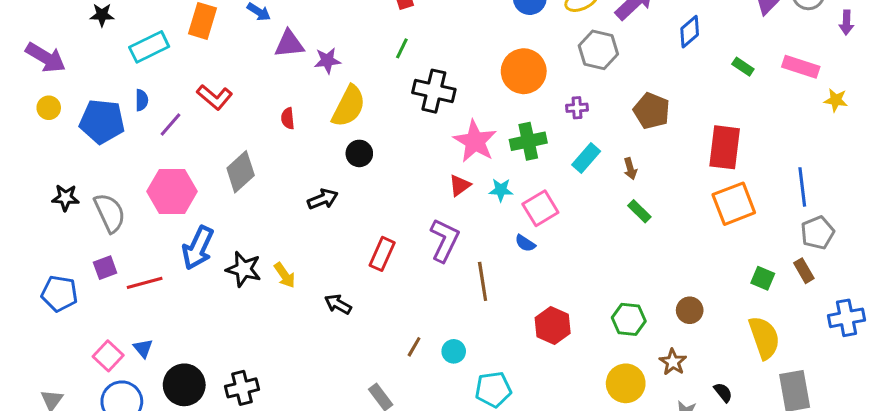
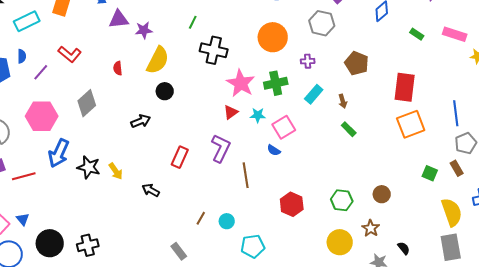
yellow semicircle: (764, 338) -> (452, 212), moved

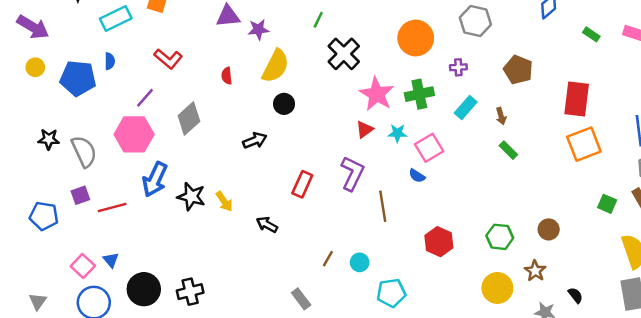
black cross: (214, 50) -> (344, 54), turned 32
purple line: (41, 72) -> (145, 98), moved

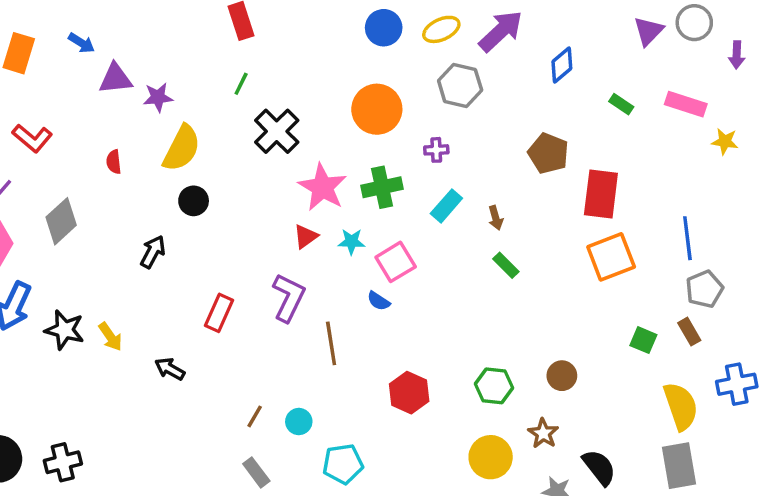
brown pentagon: (518, 70) -> (548, 153), moved
black arrow: (255, 140) -> (153, 252), turned -40
black semicircle: (575, 295) -> (599, 467), size x1.6
gray rectangle: (301, 299) -> (256, 472), moved

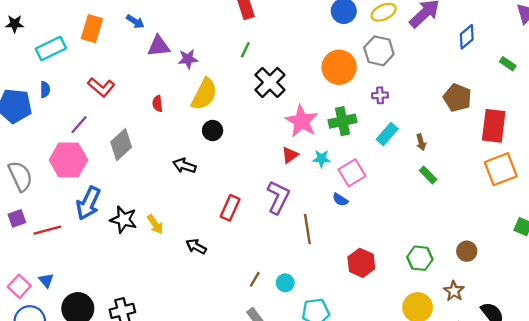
gray hexagon: (460, 85) -> (379, 51), moved
black arrow: (153, 252) -> (184, 166), turned -100

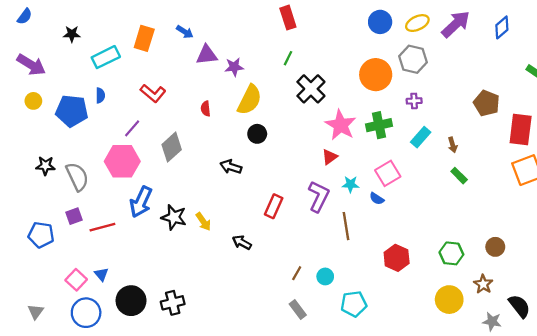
blue diamond: (467, 37) -> (502, 27), moved
cyan star: (321, 159) -> (350, 184), moved

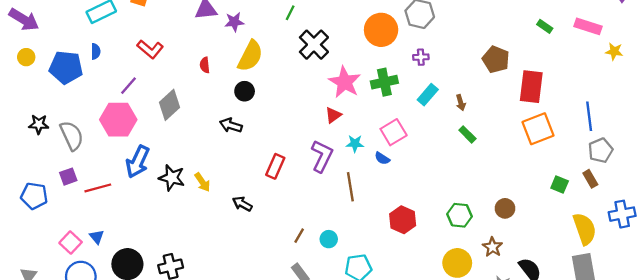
black circle: (257, 134) -> (245, 91), moved

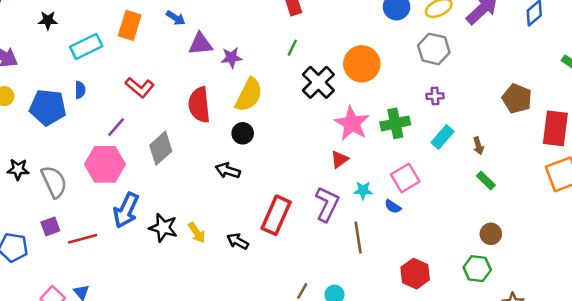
orange circle: (381, 30) -> (362, 64), moved
red semicircle: (205, 65) -> (199, 105), size x2.0
red rectangle: (275, 166) -> (276, 215), size x1.4
black arrow: (242, 204) -> (238, 241), moved
brown circle: (505, 208) -> (491, 234), moved

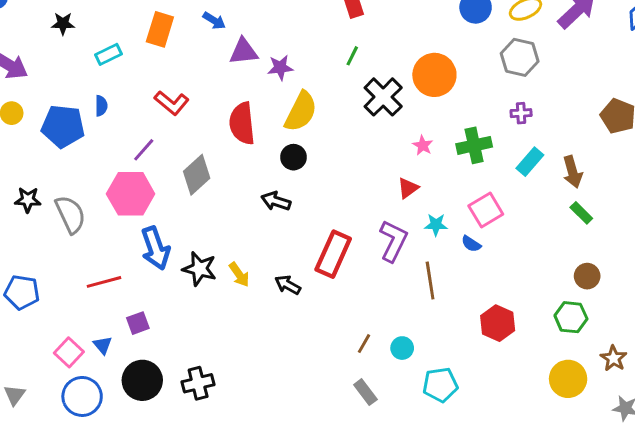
cyan rectangle: (86, 46) -> (109, 54), size x0.7
pink star: (352, 123) -> (423, 145), size x0.5
brown arrow: (478, 146) -> (572, 172), size x1.5
blue arrow: (126, 210) -> (155, 248), turned -44
purple square: (50, 226) -> (138, 323), moved

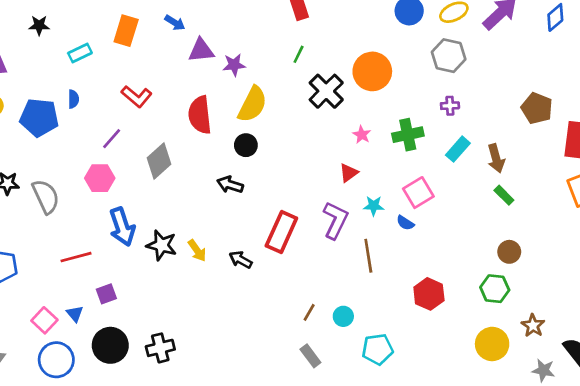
pink hexagon: (131, 194) -> (100, 178), size x0.7

